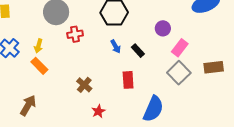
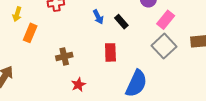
orange rectangle: (39, 66) -> (30, 33), moved, turned 66
brown cross: (84, 85) -> (64, 56), turned 35

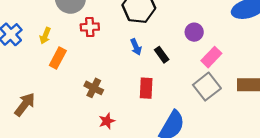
brown cross: (64, 56) -> (94, 88), turned 35

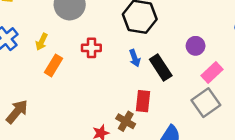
red cross: (90, 27) -> (91, 48), moved
black rectangle: (162, 55) -> (161, 67), size x1.5
brown cross: (94, 88) -> (126, 121), moved

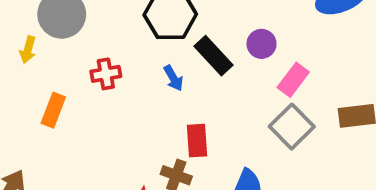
yellow arrow: (42, 42) -> (28, 50), moved
black rectangle: (161, 67) -> (213, 56), moved

